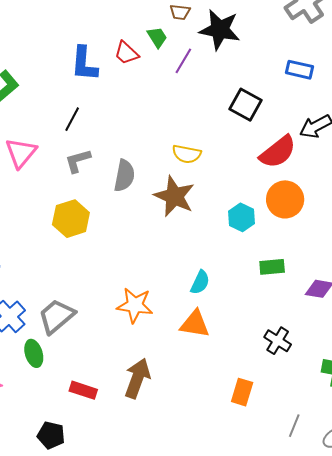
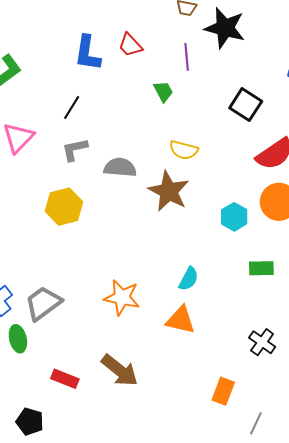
green trapezoid: (157, 37) -> (163, 91), moved
purple line: (183, 61) -> (187, 57), turned -40
gray semicircle: (124, 176) -> (120, 167), turned -100
brown arrow: (137, 378) -> (120, 370), turned 105
gray line: (294, 426) -> (256, 423), moved

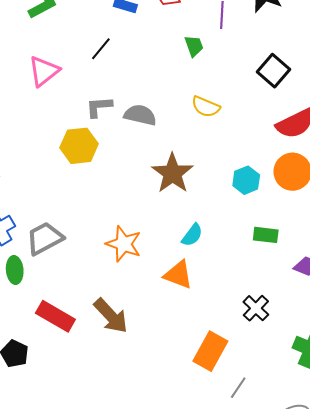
gray L-shape: (75, 149) -> (99, 107), moved
brown star: (169, 191) -> (172, 173), moved
red rectangle: (65, 379) -> (55, 316), size x1.4
orange rectangle: (223, 391) -> (210, 351), size x1.4

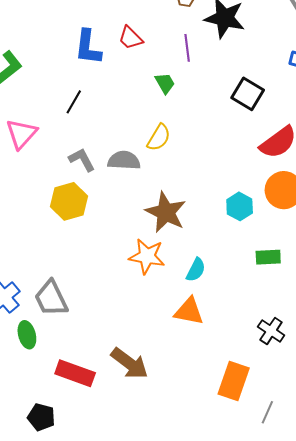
gray L-shape: (99, 107) -> (82, 160), turned 76
yellow semicircle: (206, 107) -> (159, 138), moved, turned -72
gray trapezoid: (45, 238) -> (51, 298), turned -78
orange star: (124, 244) -> (147, 256), moved

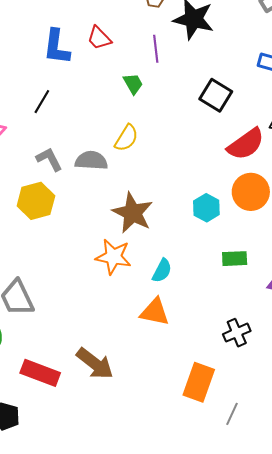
black cross: (271, 331) -> (237, 333), turned 32

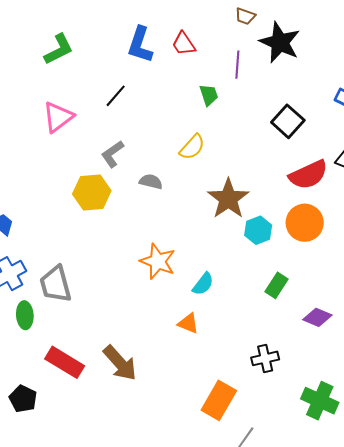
gray L-shape: (49, 159) -> (112, 154), turned -108
gray semicircle: (91, 161) -> (151, 182), moved, size x0.7
brown star: (133, 213) -> (228, 199), moved
green rectangle: (235, 259) -> (277, 285), turned -65
orange triangle: (155, 312) -> (188, 323), size x0.7

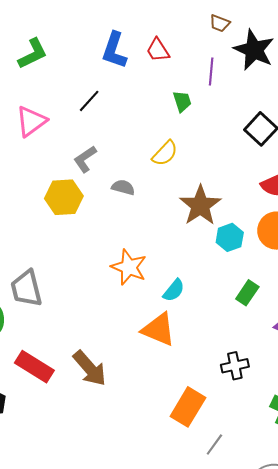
orange triangle: (188, 323) -> (159, 329), size x1.6

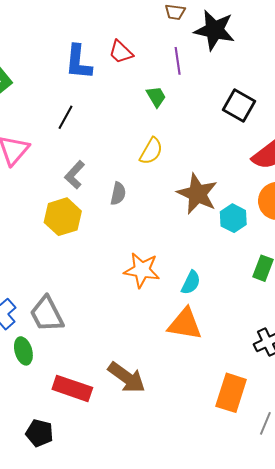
gray semicircle: (123, 187) -> (118, 194), turned 100

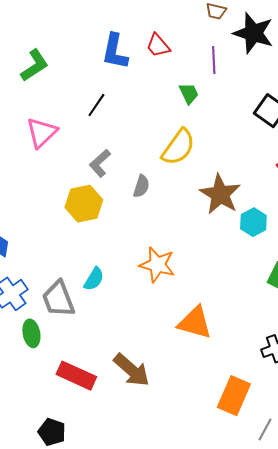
yellow semicircle: (151, 151) -> (178, 147), size x1.4
cyan semicircle: (191, 283) -> (94, 279), moved
black pentagon: (39, 433) -> (52, 432), moved

